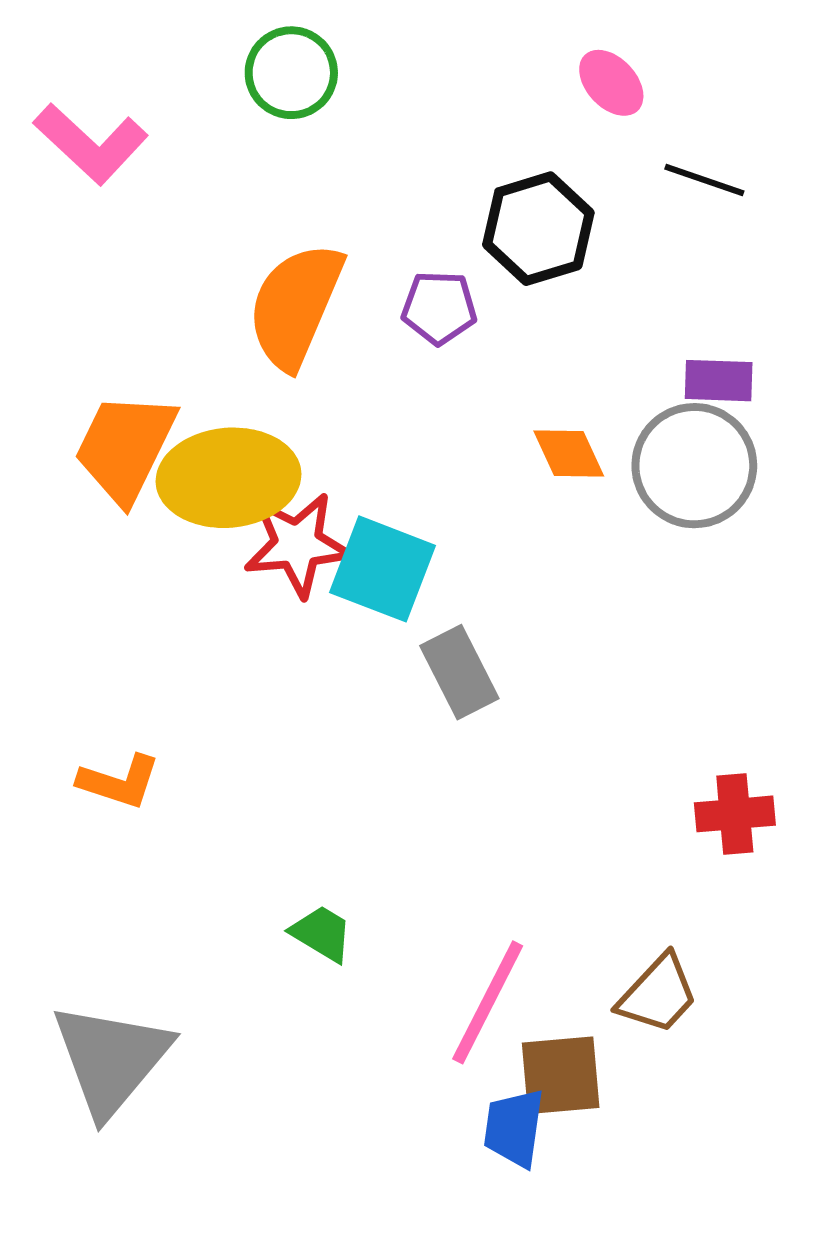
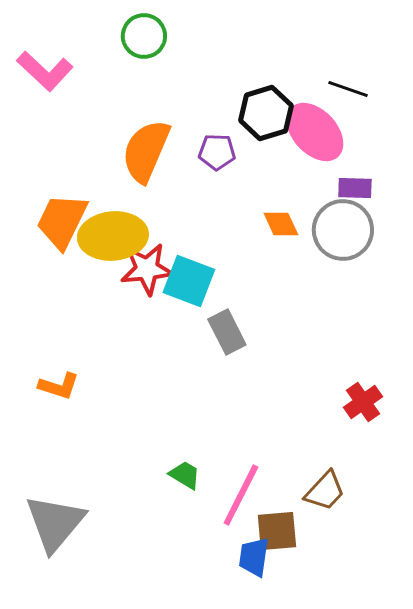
pink ellipse: (611, 83) -> (315, 132), moved, size x1.8
red cross: (735, 814) -> (363, 402), turned -30
green trapezoid: (322, 933) -> (185, 475), moved

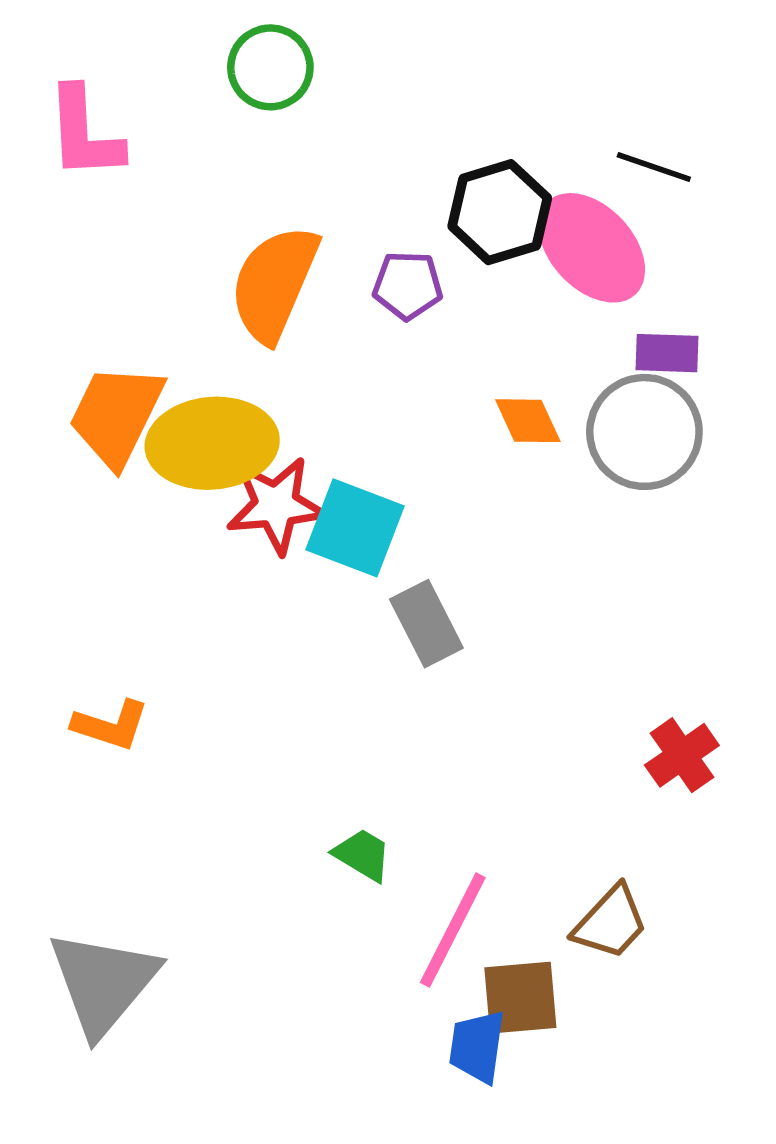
pink L-shape: (45, 71) -> (84, 133), turned 44
green trapezoid: (185, 475) -> (362, 855), moved

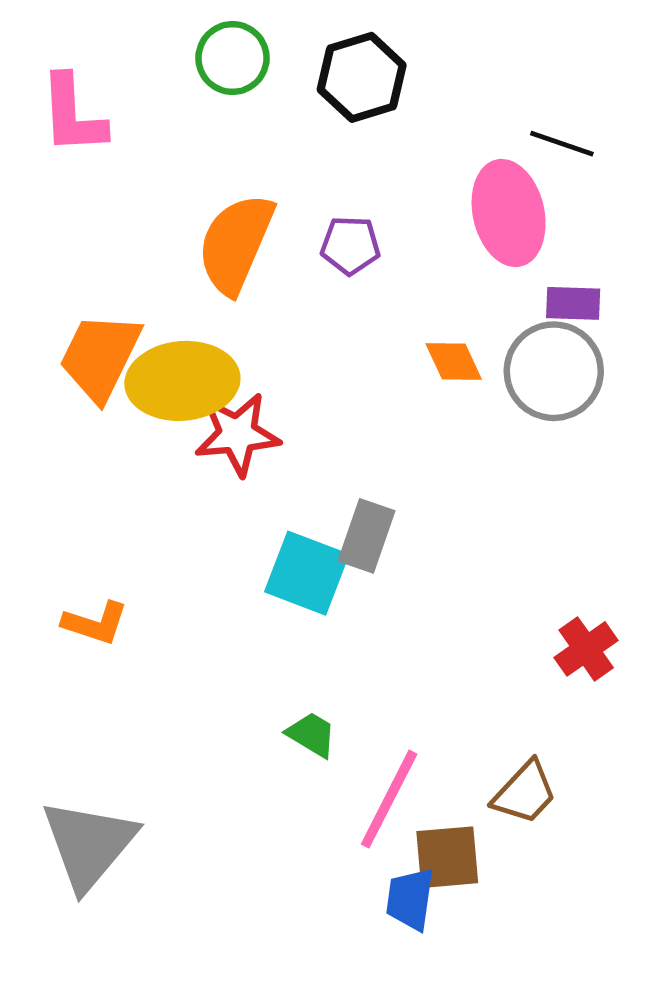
black hexagon: (500, 212) -> (362, 77), moved
pink ellipse: (592, 248) -> (509, 213), turned 30
cyan square: (355, 528) -> (307, 573), moved
gray rectangle: (426, 624) -> (366, 536), turned 46

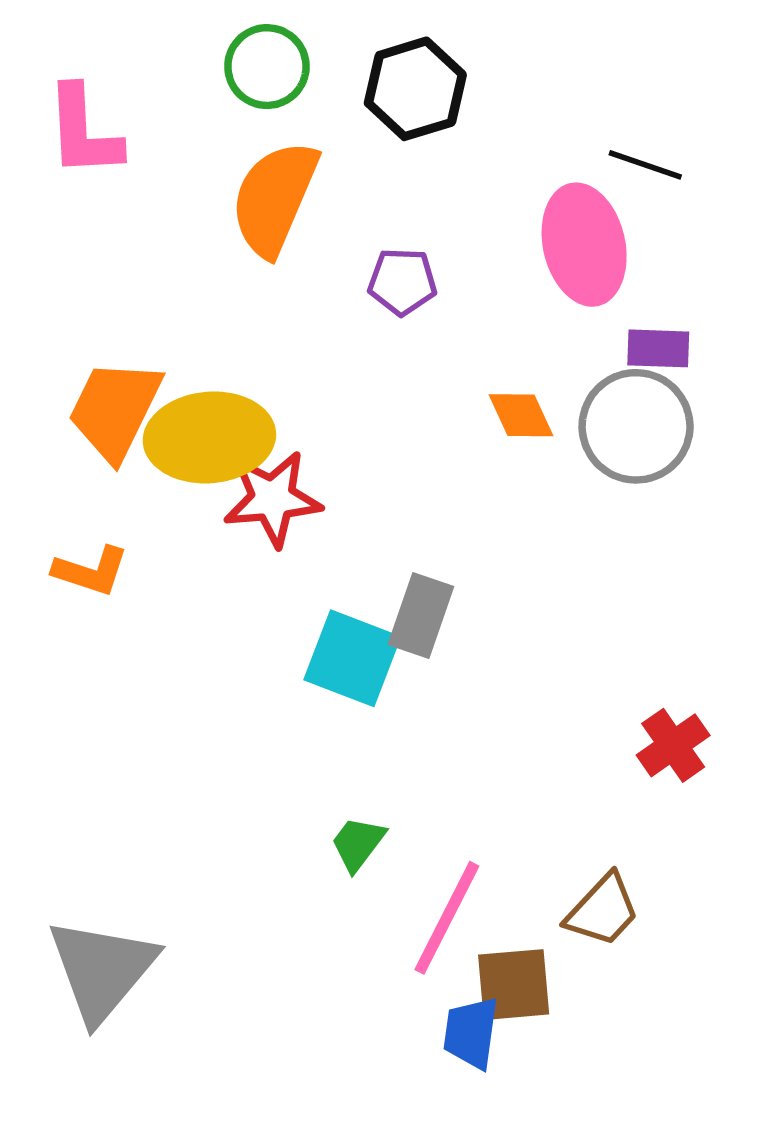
orange semicircle: (236, 244) -> (274, 198), moved
orange L-shape: (95, 623) -> (91, 571), moved
green trapezoid: (312, 734) -> (358, 844), turned -84

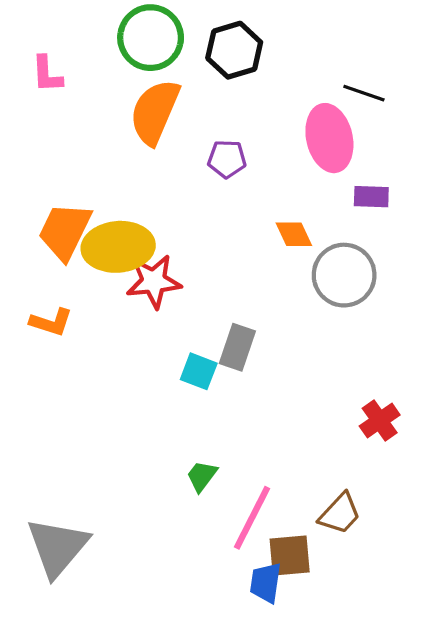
green circle: (267, 67) -> (151, 38), size x1.4
pink L-shape: (83, 131) -> (47, 74), size x0.7
gray circle: (636, 426) -> (344, 275), moved
cyan square: (352, 658) -> (199, 371), size x0.7

